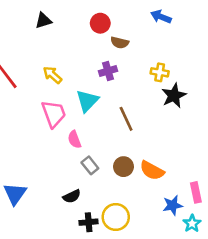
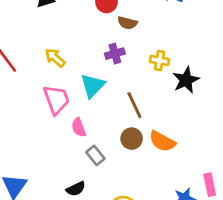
yellow cross: (160, 72) -> (159, 61), moved
brown circle: (123, 167) -> (132, 139), moved
orange semicircle: (152, 170) -> (162, 141), moved

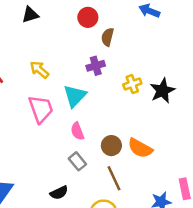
brown semicircle: (127, 23) -> (107, 37), turned 90
yellow cross: (159, 61) -> (132, 84), moved, turned -30
brown line: (134, 105) -> (114, 178), moved
pink semicircle: (79, 127) -> (77, 131), moved

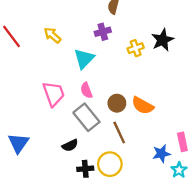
black star: (162, 91) -> (163, 40), moved
pink trapezoid: (41, 109) -> (54, 94), moved
gray rectangle: (77, 161) -> (86, 117), size x1.6

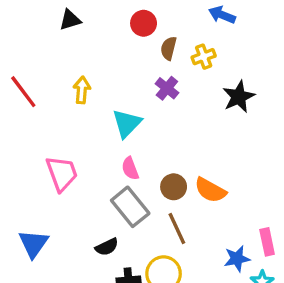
purple cross: (103, 32) -> (167, 88), moved, turned -35
yellow arrow: (52, 35) -> (82, 90), turned 54
yellow cross: (136, 48) -> (204, 57), moved
pink trapezoid: (54, 94) -> (62, 173), moved

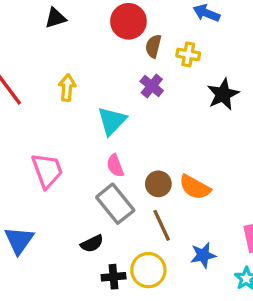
red circle: (144, 23) -> (128, 21), size x1.4
yellow cross: (204, 57) -> (188, 54), turned 30
blue star: (237, 259) -> (203, 255), moved

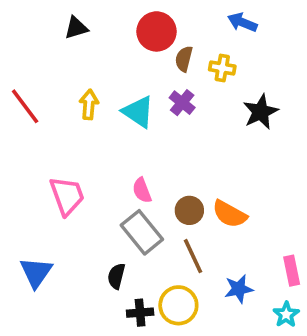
cyan triangle: (112, 121) -> (138, 112), moved, turned -40
black semicircle: (92, 244) -> (116, 276), turned 130

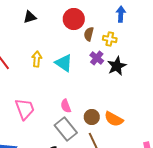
blue arrow: (242, 22) -> (121, 14), turned 70
purple cross: (182, 103) -> (97, 58), moved
black star: (261, 112) -> (117, 66), moved

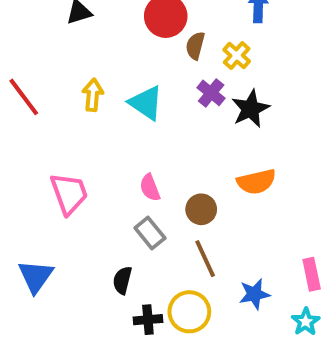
yellow cross: (110, 39) -> (237, 56), turned 32
orange semicircle: (114, 119) -> (256, 182), moved, turned -42
gray rectangle: (66, 129) -> (150, 233), size x0.7

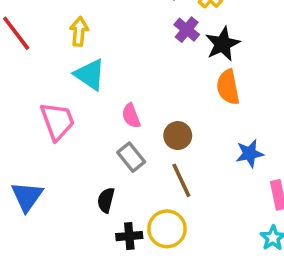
cyan triangle: (146, 103) -> (90, 75), moved
orange semicircle: (256, 182) -> (228, 87), moved, turned 92
blue star: (254, 294) -> (250, 153), moved

